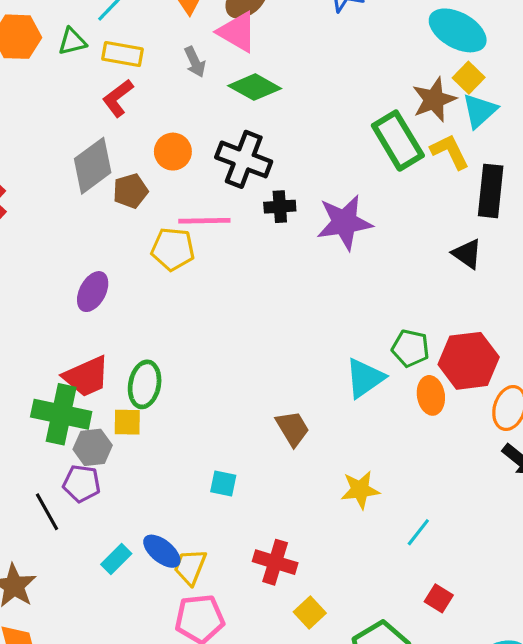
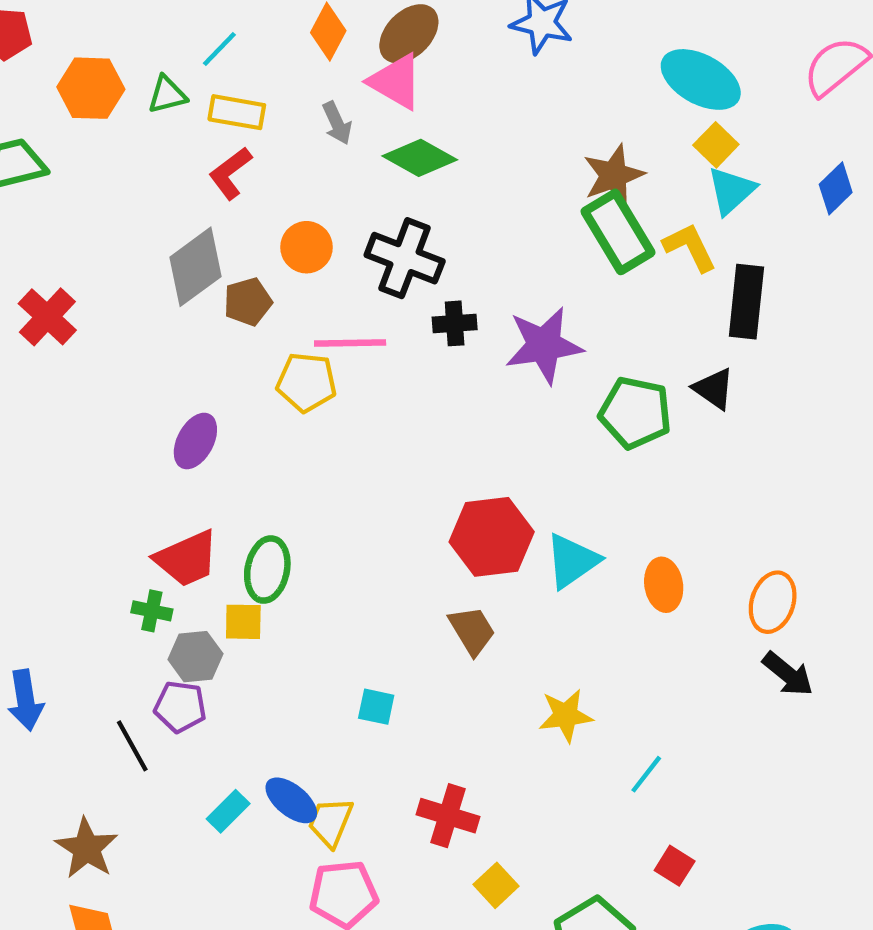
brown star: (434, 100) -> (614, 175), moved
green pentagon: (410, 348) -> (635, 413), moved, size x1.4
red hexagon: (469, 361) -> (492, 537), moved
green cross: (61, 414) -> (152, 611), size x0.5

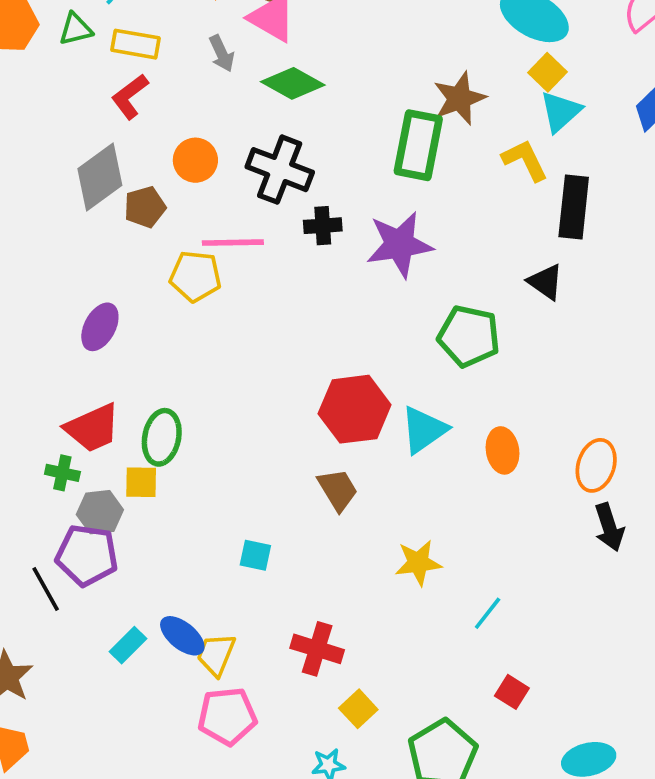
green rectangle: (618, 232) -> (418, 145), moved, turned 42
green pentagon: (635, 413) -> (469, 336), moved
black arrow: (788, 674) -> (609, 527), turned 33
purple pentagon: (180, 707) -> (87, 555), size x1.4

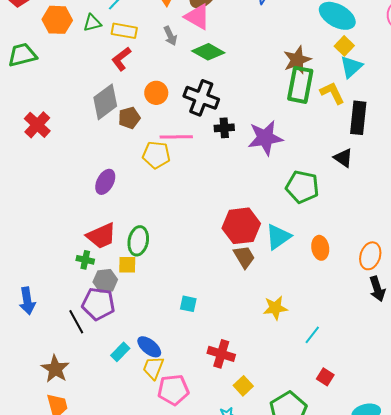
green rectangle: (418, 145) -> (300, 85), moved
brown trapezoid: (338, 490) -> (244, 257), moved
yellow trapezoid: (216, 655) -> (153, 368), moved

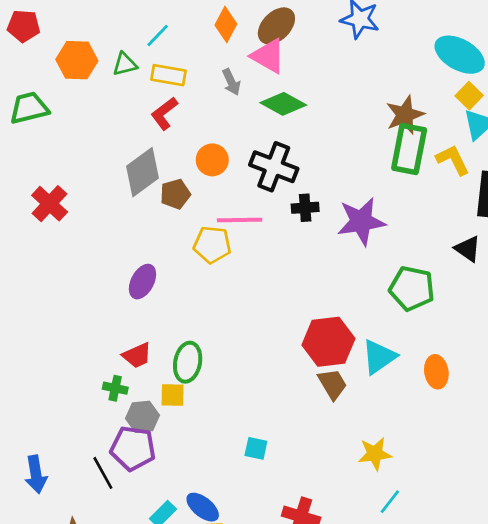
red trapezoid: (101, 236) -> (137, 355), size x0.7
blue arrow: (27, 301) -> (36, 474), moved
cyan line: (312, 335) -> (390, 502), moved

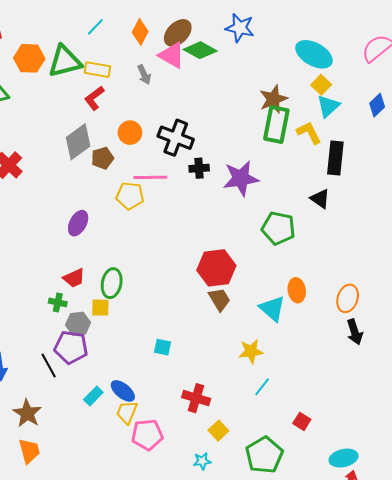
cyan line: (158, 36) -> (95, 27), moved
green triangle: (125, 64) -> (65, 61), size x1.8
green diamond: (283, 104) -> (200, 50), moved
cyan triangle: (379, 357) -> (272, 309), moved, turned -44

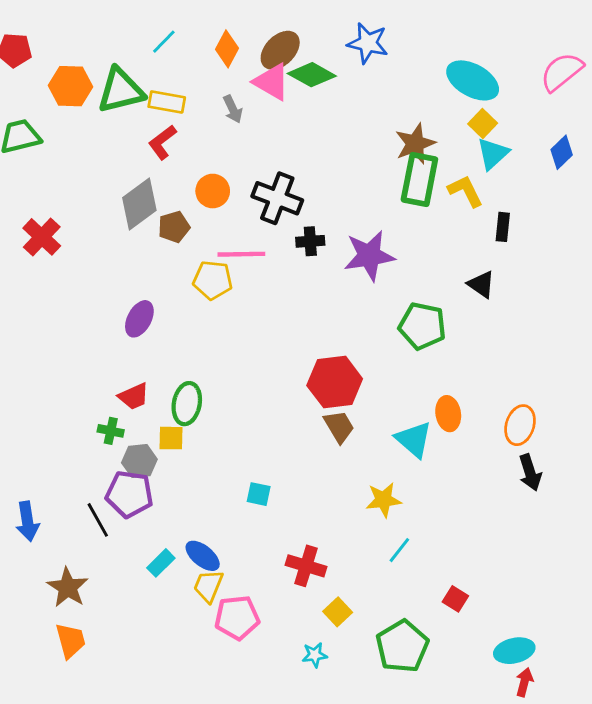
black rectangle: (335, 158) -> (503, 227), size x0.6

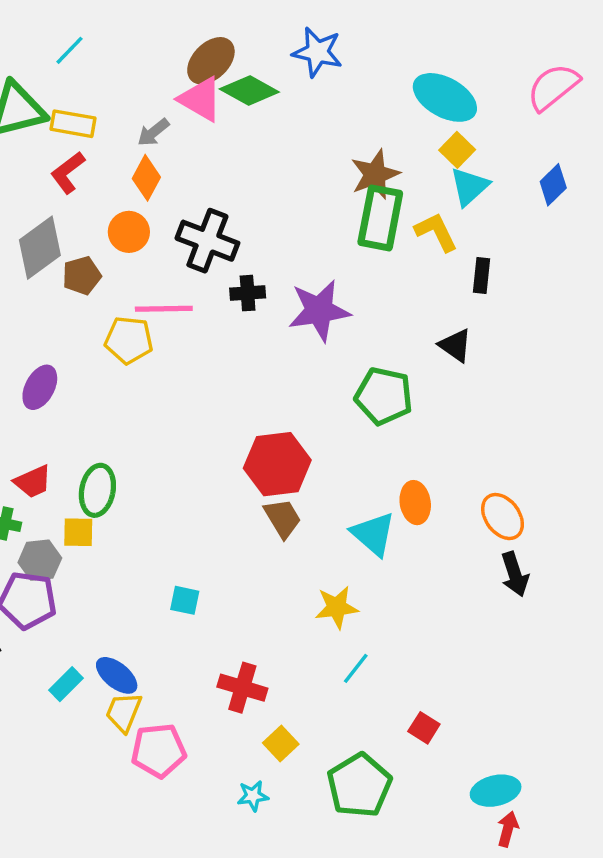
orange diamond: (227, 49) -> (146, 178), moved
gray arrow: (233, 109) -> (153, 132), turned 76
orange ellipse: (520, 425) -> (503, 517), turned -54

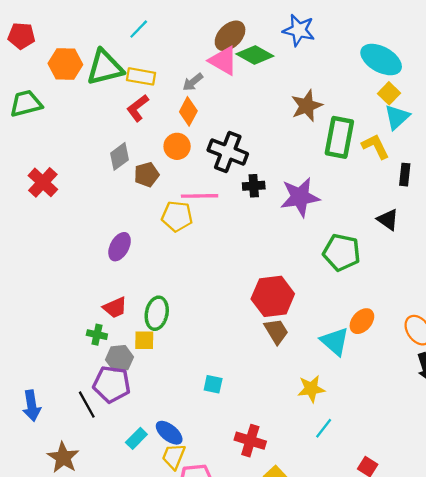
brown star: (375, 174) -> (307, 106), moved
gray diamond: (40, 248) -> (120, 156), size x0.7
orange ellipse: (415, 503) -> (362, 321), turned 50

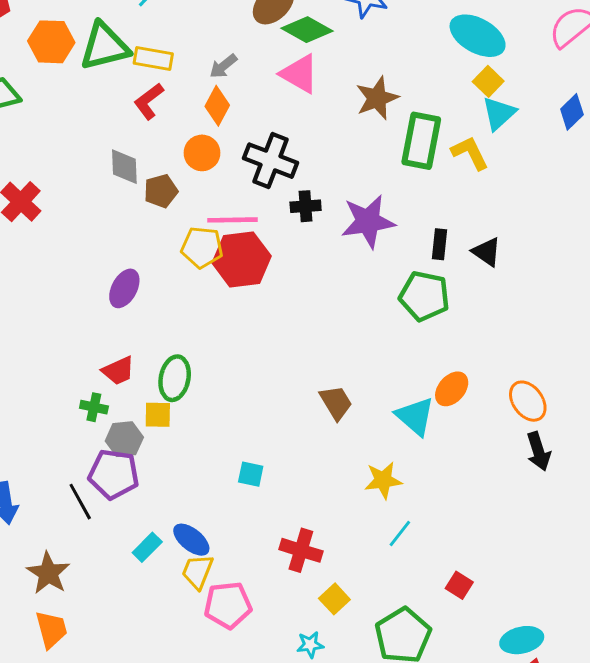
pink triangle: (223, 61) -> (299, 74), moved
gray diamond: (120, 156) -> (124, 167), turned -56
black rectangle: (405, 175) -> (439, 244), moved
red hexagon: (273, 296) -> (242, 259), moved

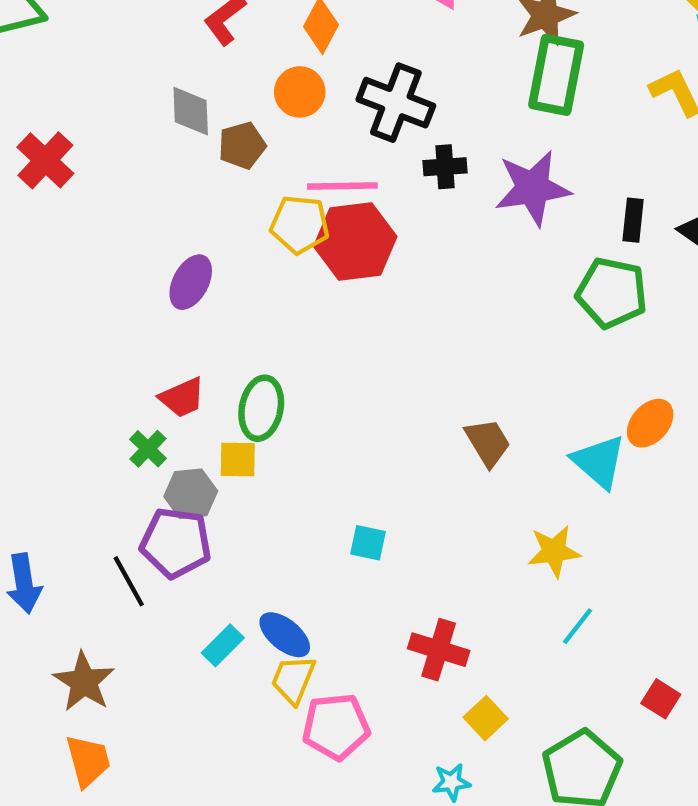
green rectangle: (421, 141) -> (556, 75), moved
green cross: (94, 407) -> (148, 449), turned 32

